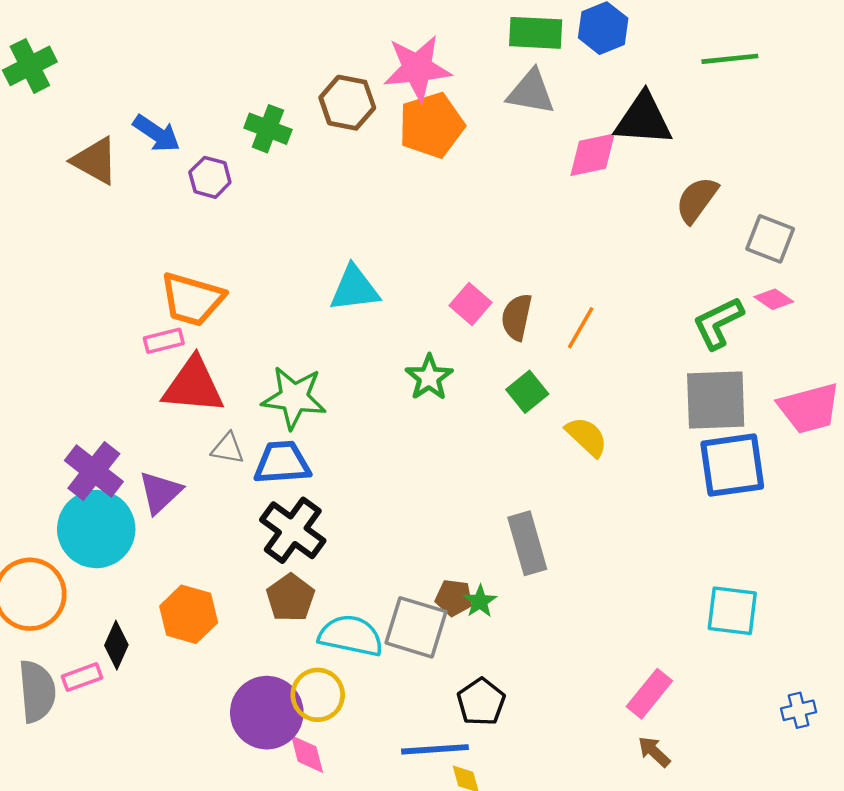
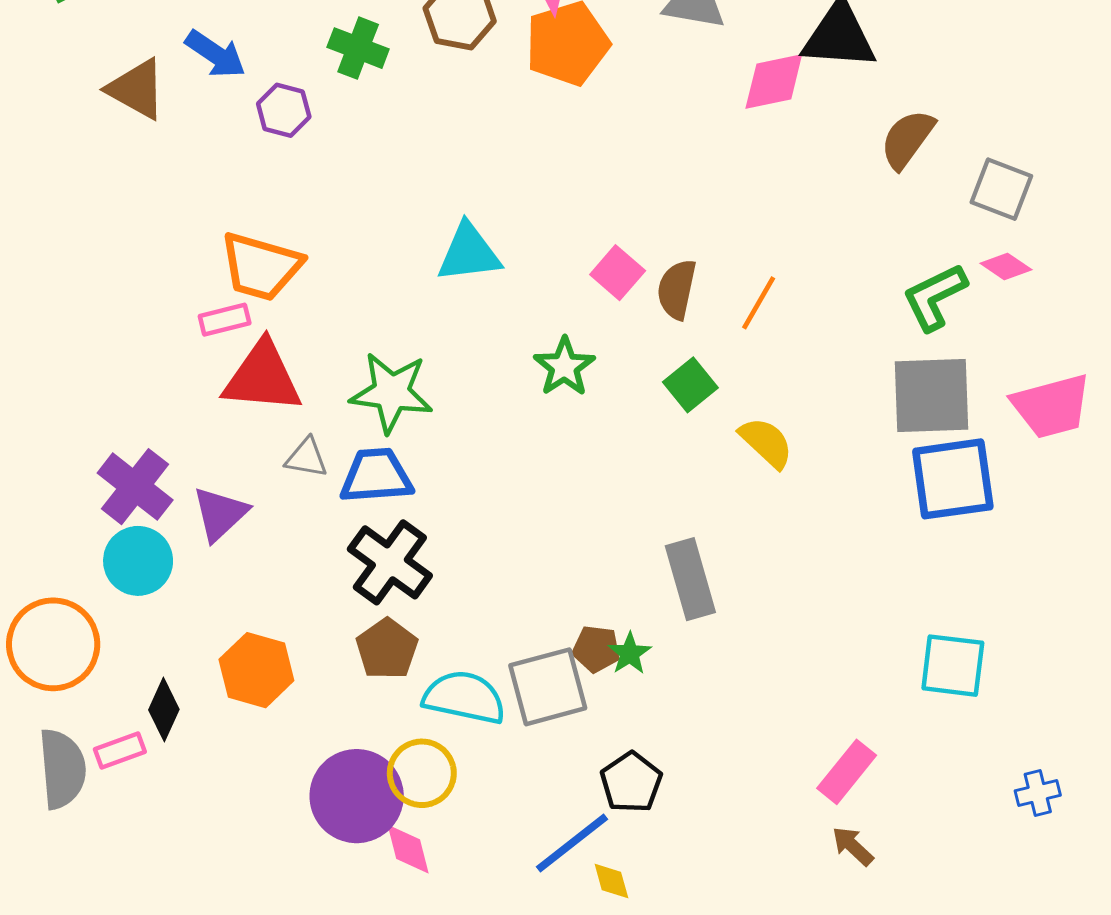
cyan circle: (96, 529) -> (138, 561), size x0.7
gray square: (416, 627) -> (548, 687), turned -32
blue line: (435, 749) -> (572, 843), turned -34

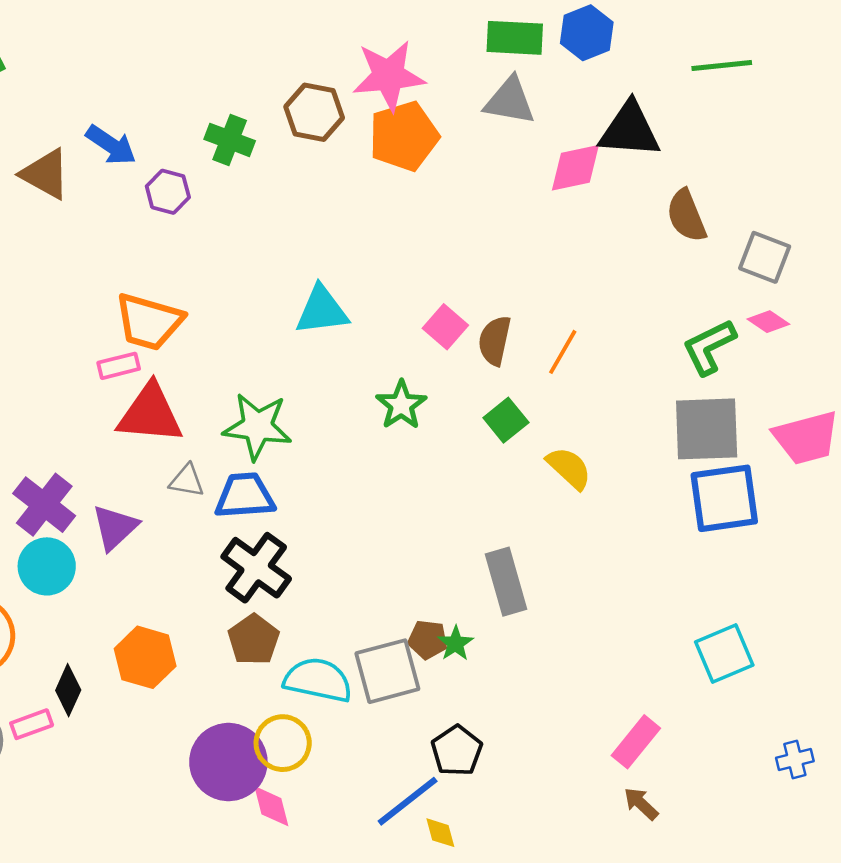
brown semicircle: (907, 139) -> (686, 216), turned -58
cyan square: (953, 666) -> (724, 654), turned -30

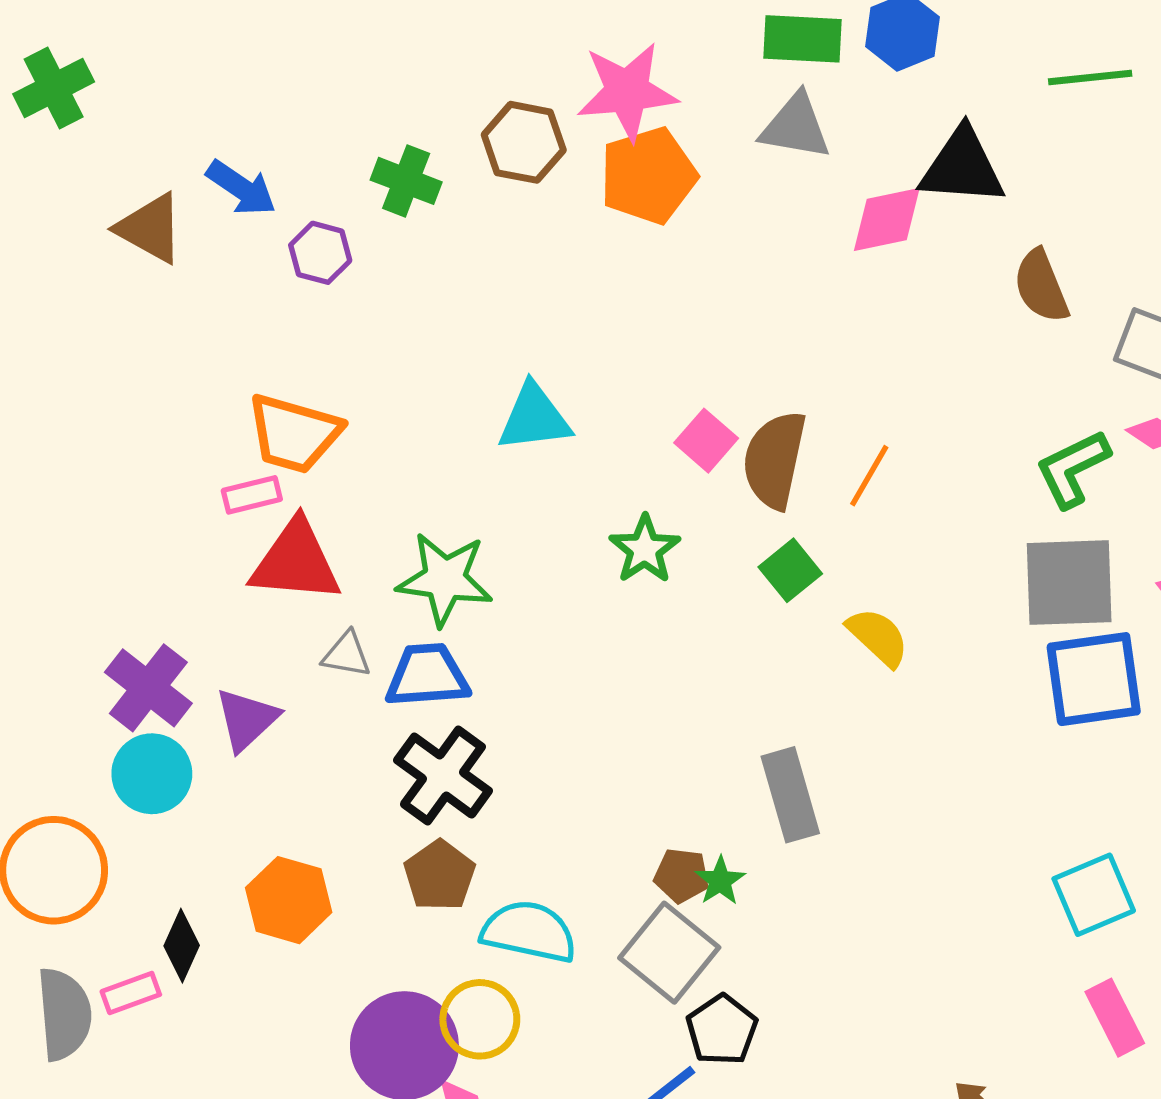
brown semicircle: (495, 341) -> (774, 460), size x1.4
gray square: (387, 671) -> (669, 953), moved, turned -36
pink rectangle: (636, 742) -> (1115, 1018), moved, turned -66

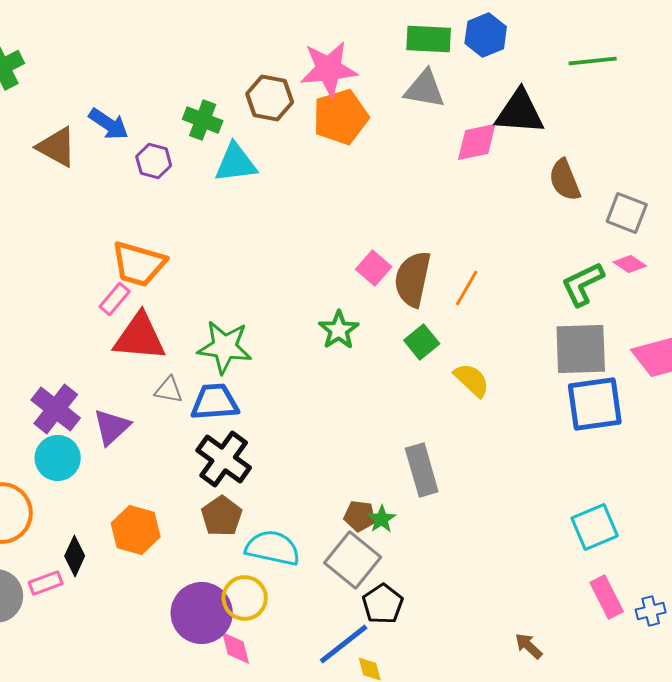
cyan triangle: (534, 418) -> (236, 163), moved
pink rectangle: (252, 495) -> (115, 299), turned -36

